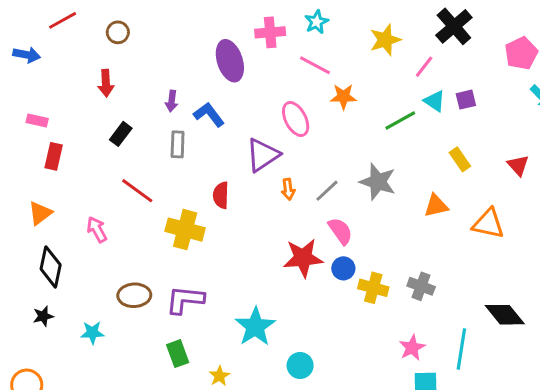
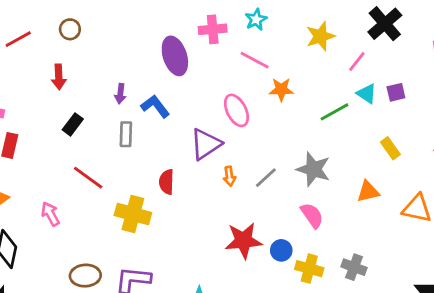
red line: (63, 20) -> (18, 39), moved
pink semicircle: (340, 231) -> (312, 215), moved

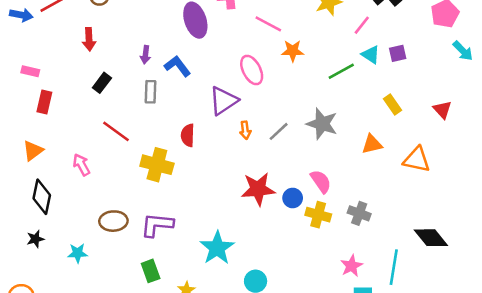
pink semicircle: (312, 215) -> (321, 181), moved

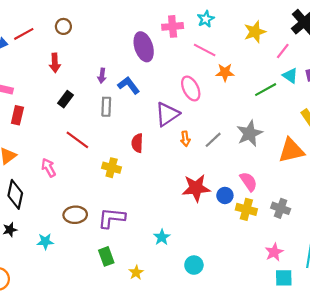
gray star: (322, 124) -> (250, 133), turned 30
orange triangle: (372, 144) -> (291, 151), size x1.5
yellow cross: (157, 165) -> (112, 168), size x0.7
cyan star: (217, 248) -> (162, 237), size x0.6

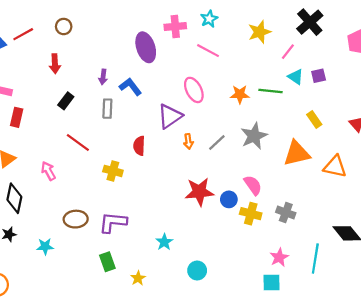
orange star: (225, 72) -> (240, 94), moved
green line: (266, 90) -> (270, 91), turned 35
cyan square: (284, 278) -> (272, 283), moved

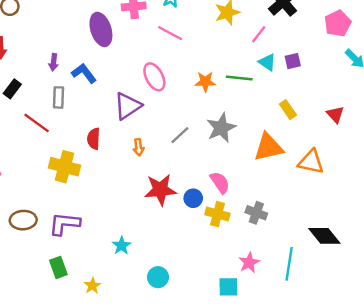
orange arrow: (188, 141) -> (139, 147), moved
red line: (78, 142) -> (37, 123), moved
yellow cross: (113, 171) -> (64, 167), size x1.4
cyan square: (272, 283) -> (228, 287), moved

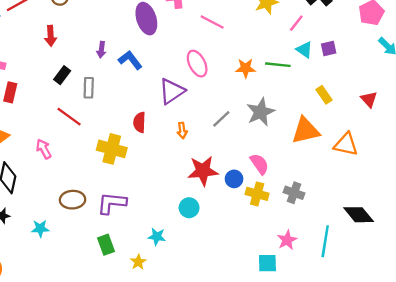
gray rectangle: (58, 97) -> (89, 88), moved
red line: (37, 123) -> (69, 117), moved
cyan star: (122, 246) -> (157, 237), moved, turned -30
cyan circle: (158, 277) -> (189, 208), moved

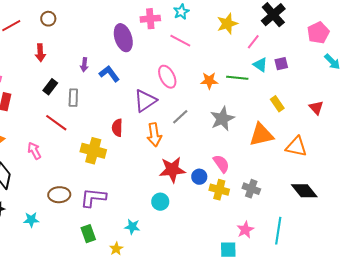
gray line: (221, 119) -> (180, 117), moved
orange arrow: (182, 130) -> (154, 135), size x1.6
black diamond: (359, 215) -> (304, 191), moved

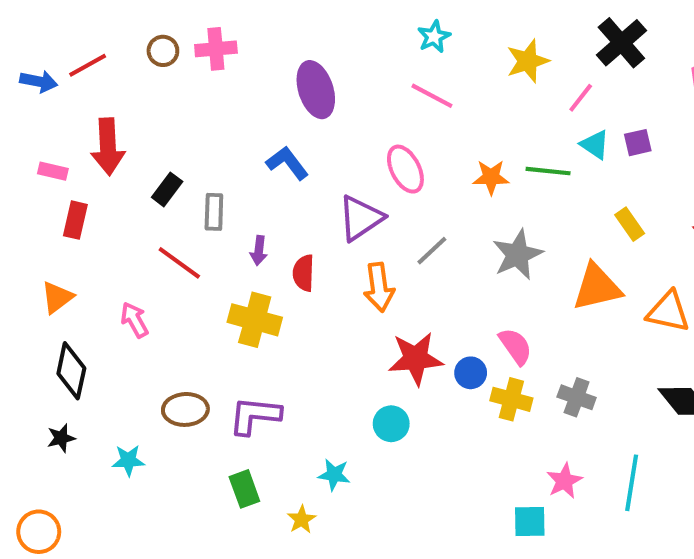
pink cross: (150, 19) -> (216, 49), moved
red arrow: (40, 53) -> (108, 147), moved, size x1.5
purple arrow: (84, 65) -> (259, 251), moved

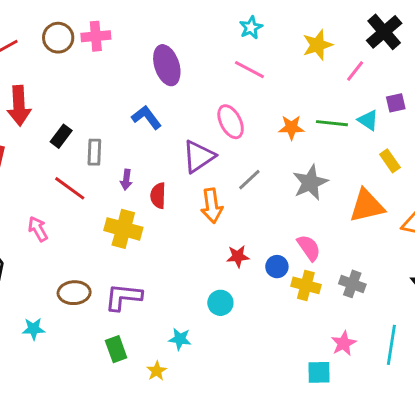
brown circle: (163, 51) -> (58, 38), size x1.4
cyan triangle: (595, 145) -> (368, 120), moved
red star: (416, 359) -> (238, 256), size x0.6

